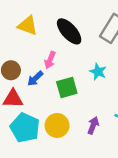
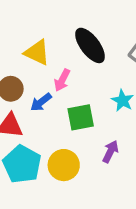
yellow triangle: (28, 26) -> (37, 52), moved
purple arrow: (93, 125) -> (110, 152), moved

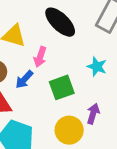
yellow circle: (64, 165) -> (69, 130), moved

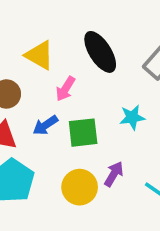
cyan star: (97, 67) -> (132, 117), turned 30
blue arrow: (24, 79) -> (45, 125), moved

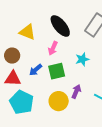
pink arrow: (65, 89) -> (53, 48), moved

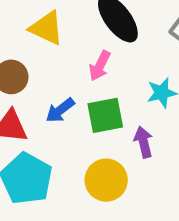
purple arrow: (76, 92) -> (144, 142), moved, turned -40

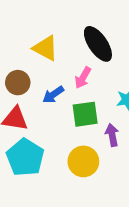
blue arrow: (60, 110) -> (53, 95), moved

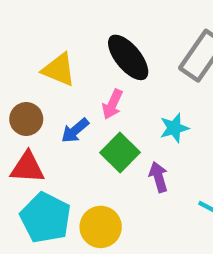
green square: (85, 114) -> (120, 153), turned -32
yellow circle: (83, 161) -> (101, 227), moved

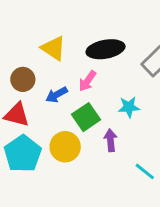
black ellipse: (128, 57) -> (106, 49), turned -72
yellow circle: (101, 227) -> (65, 147), moved

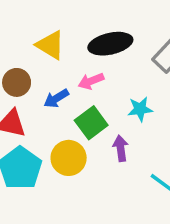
pink arrow: (87, 81) -> (91, 81), turned 35

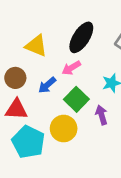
black ellipse: (110, 44) -> (81, 37), turned -36

